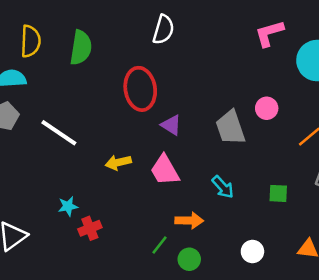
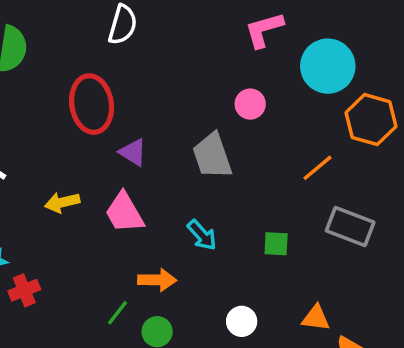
pink circle: (267, 108) -> (250, 104), moved

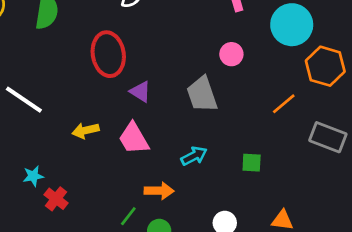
gray rectangle: (350, 226) -> (328, 137), moved
cyan arrow: (202, 235) -> (194, 156), turned -75
red cross: (24, 290) -> (56, 199), turned -30

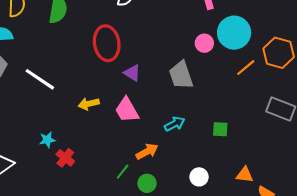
cyan circle: (292, 25) -> (234, 33), moved
orange line: (284, 104) -> (246, 68), moved
orange arrow: (159, 191) -> (147, 151), turned -30

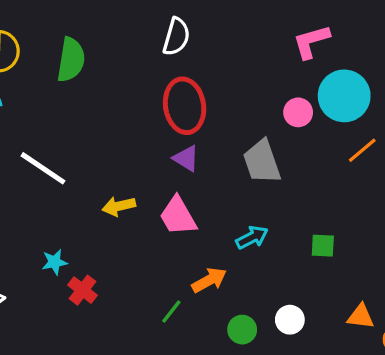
red ellipse: (107, 43) -> (185, 106), moved
green circle: (147, 183) -> (242, 330), moved

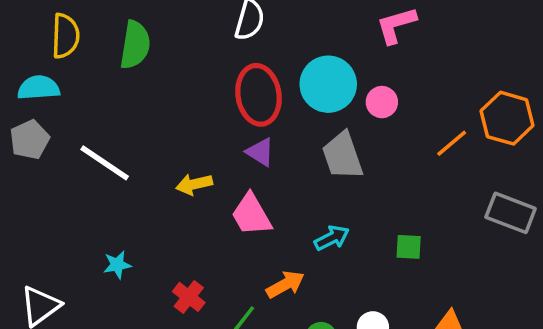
cyan circle: (344, 96) -> (328, 84), moved
yellow arrow: (119, 206) -> (194, 184), moved
red cross: (83, 290) -> (189, 297), moved

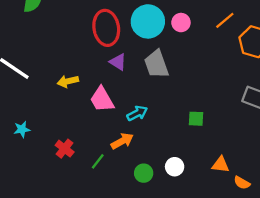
pink circle: (382, 102) -> (181, 23), moved
orange line: (452, 143) -> (225, 20), moved
purple triangle: (260, 152) -> (118, 62), moved
cyan arrow: (332, 238) -> (137, 113), moved

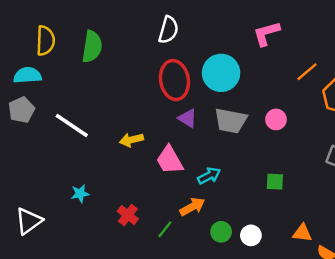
pink circle: (181, 23) -> (276, 119), moved
gray trapezoid: (156, 64) -> (231, 121), turned -60
green circle: (144, 173) -> (221, 232), moved

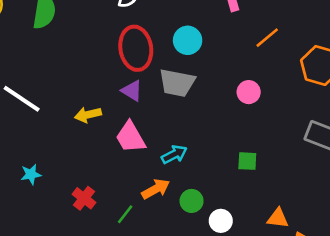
orange line: (307, 72) -> (267, 38), moved
cyan circle: (221, 73) -> (188, 40), size x0.7
purple triangle: (188, 118) -> (132, 91), moved
gray trapezoid: (231, 121) -> (177, 83), moved
green circle: (221, 232) -> (192, 201), moved

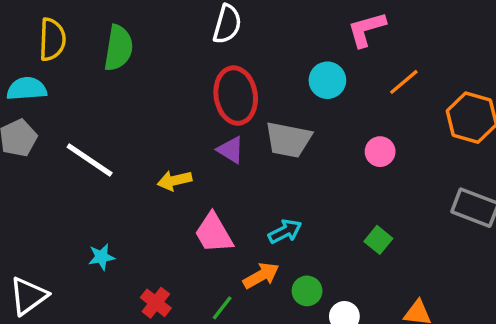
cyan circle: (188, 40) -> (327, 80), moved
pink trapezoid: (130, 137) -> (214, 233), moved
green square: (247, 161) -> (378, 240), turned 36
red cross: (84, 198) -> (156, 303), moved

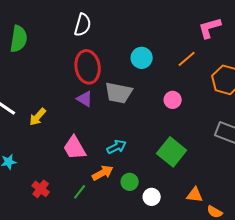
pink L-shape: (366, 29) -> (210, 28), moved
yellow arrow: (175, 180) -> (38, 117), moved, turned -36
green square: (378, 240) -> (172, 152), size x1.8

